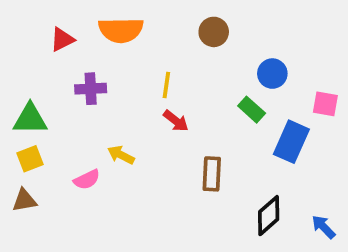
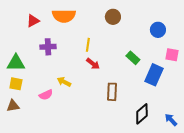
blue circle: (272, 74) -> (158, 30), moved
yellow square: (30, 159) -> (16, 84), turned 32

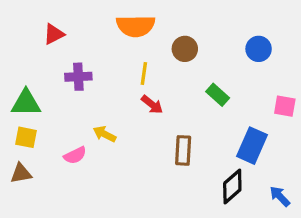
orange semicircle: (64, 16) -> (136, 26), moved
brown circle: (113, 17) -> (185, 49), moved
pink square: (172, 55) -> (285, 106), moved
blue rectangle: (154, 75) -> (252, 146), moved

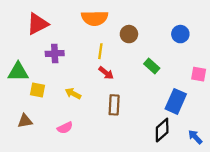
red triangle: (54, 34) -> (38, 24), size x1.5
yellow square: (26, 137) -> (38, 90), moved
brown rectangle: (183, 150) -> (114, 105), moved
pink semicircle: (75, 155) -> (65, 128), moved
brown triangle: (21, 173) -> (25, 121), moved

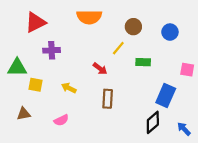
brown circle: (129, 34) -> (133, 27), moved
yellow line: (100, 51) -> (118, 48), moved, turned 32
green rectangle: (152, 66) -> (143, 62), turned -40

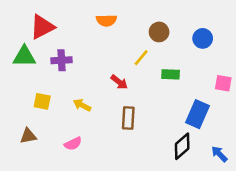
orange semicircle: (89, 17) -> (106, 20), size x0.7
green triangle: (17, 68) -> (24, 56), moved

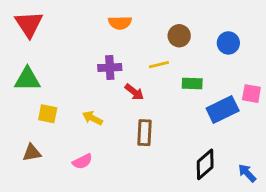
red triangle: (42, 27) -> (29, 24), moved, turned -36
green triangle: (24, 56) -> (27, 79), moved
yellow line: (141, 58) -> (159, 65), turned 36
purple cross: (61, 60) -> (110, 68), moved
blue rectangle: (198, 114) -> (223, 109), moved, turned 40

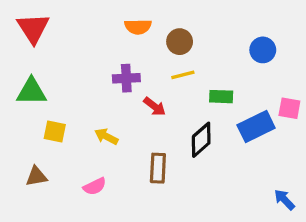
brown circle: (179, 36) -> (180, 42), moved
brown rectangle: (145, 133) -> (158, 168), moved
black diamond: (205, 164) -> (201, 140), moved

